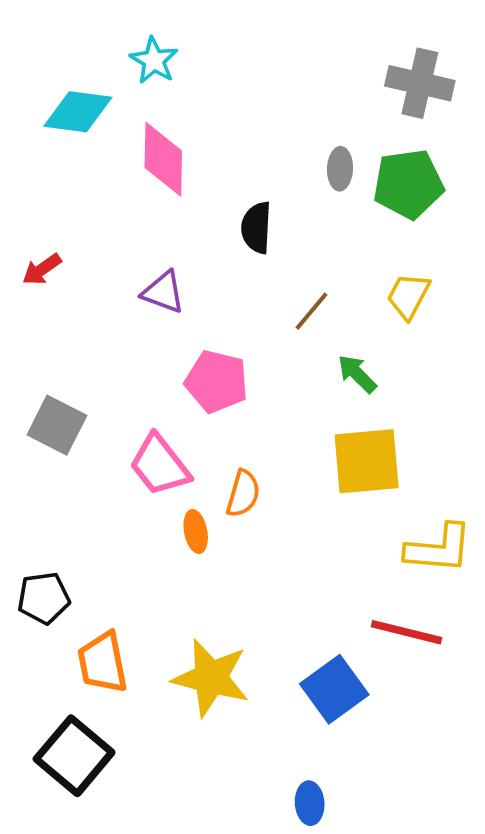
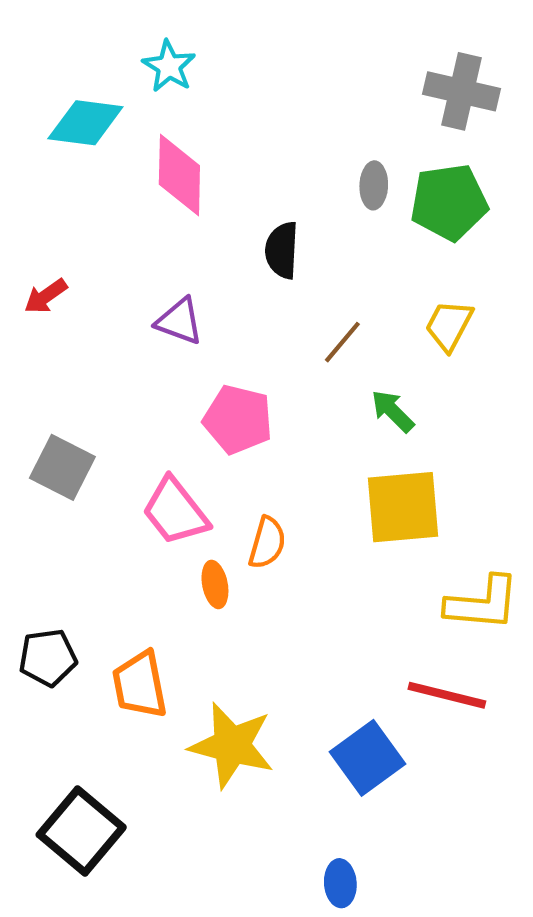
orange trapezoid: (103, 663) -> (140, 685), moved

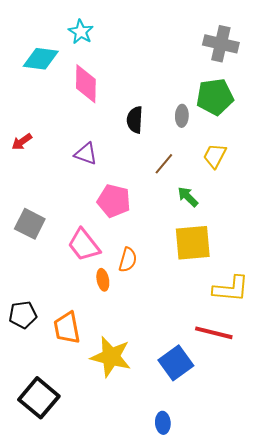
gray ellipse: (374, 185) -> (182, 116), moved

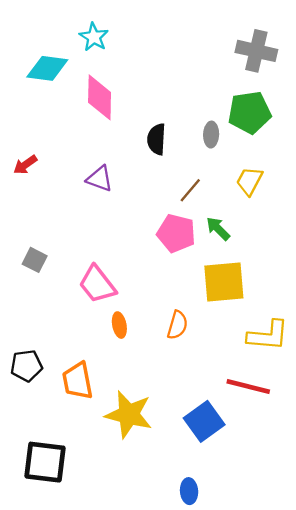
pink pentagon: (114, 201) -> (176, 233), moved
gray square: (30, 224) -> (35, 260), size x0.7
orange semicircle: (128, 260) -> (177, 325), moved
black square: (39, 398) -> (45, 462), turned -33

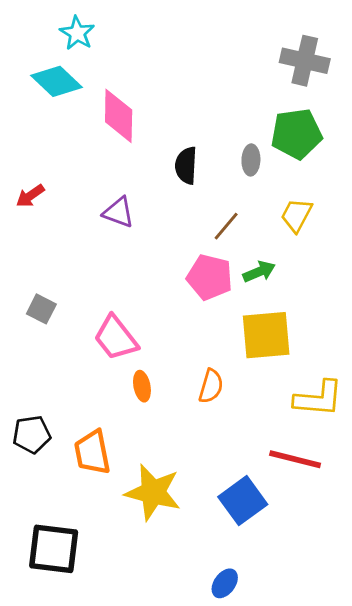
cyan star: (94, 37) -> (77, 33), moved
cyan diamond: (47, 68) -> (56, 81), turned 36
green arrow: (218, 229) -> (259, 272), turned 112
blue ellipse: (189, 491) -> (225, 583), turned 40

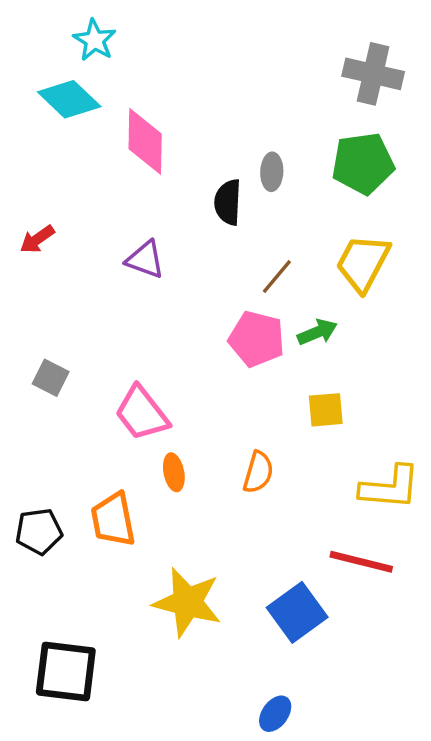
gray ellipse: (251, 160) -> (272, 172), moved
yellow trapezoid: (296, 215) -> (363, 263), size x1.4
yellow square: (266, 335) -> (326, 410), size x0.6
orange trapezoid: (92, 452) -> (113, 520), moved

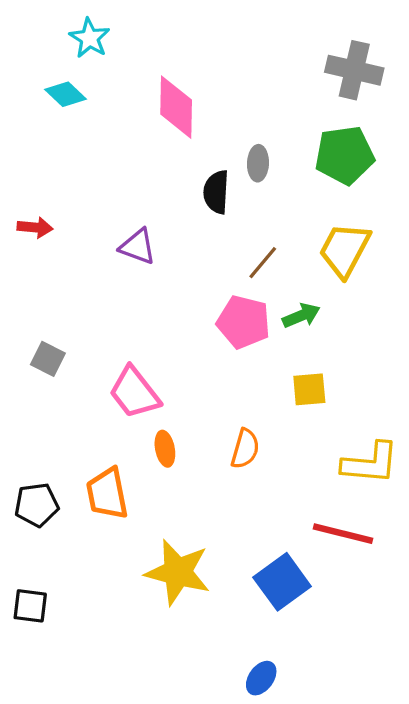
cyan diamond: (69, 99) -> (65, 94), size x0.7
pink diamond: (145, 141) -> (176, 107), moved
red arrow: (37, 239) -> (35, 227), turned -140
black square: (66, 671) -> (30, 606), moved, size x0.6

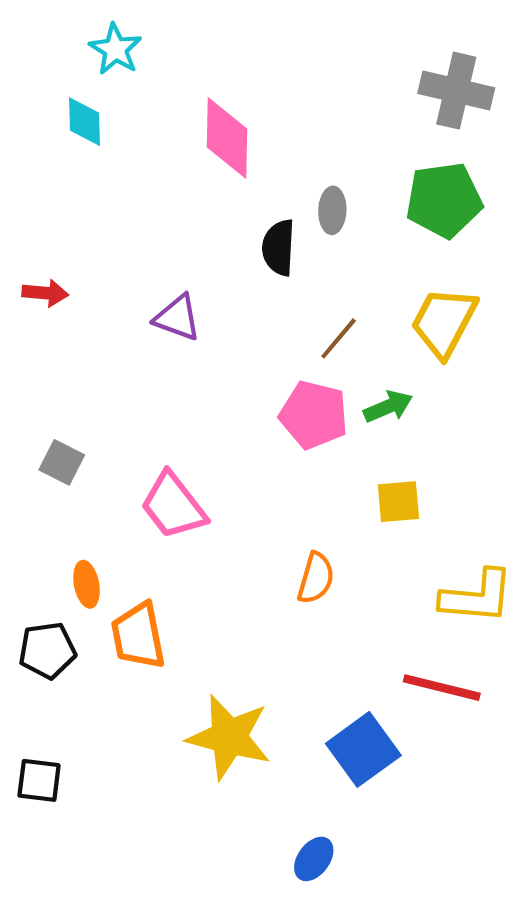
cyan diamond: (65, 94) -> (84, 122), turned 45
orange ellipse: (165, 449) -> (87, 584), moved
blue ellipse: (261, 678) -> (314, 859), moved

